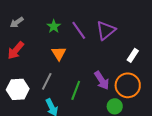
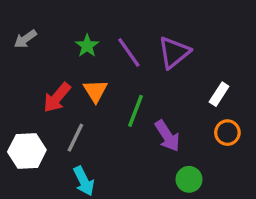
red arrow: (16, 50) -> (57, 97), moved
orange circle: (128, 85) -> (227, 133), moved, size x0.6
green line: (76, 90) -> (136, 111), moved

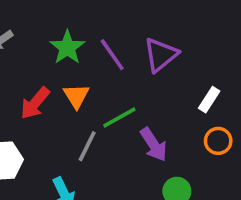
green star: (87, 46) -> (67, 47), size x1.4
green line: (136, 111) -> (119, 118), turned 40
gray line: (75, 138) -> (87, 146), moved

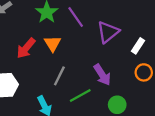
purple triangle: (161, 55) -> (108, 32), moved
green line: (119, 118) -> (80, 96), moved

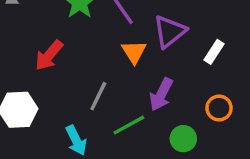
orange triangle: (53, 44) -> (134, 52), moved
orange circle: (144, 72) -> (219, 108), moved
purple arrow: (102, 75) -> (161, 94), turned 60

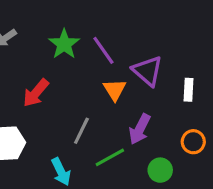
purple triangle: (170, 31) -> (148, 71), turned -40
white rectangle: (214, 52) -> (189, 90), turned -30

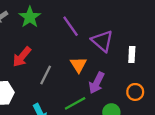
green star: (64, 44) -> (30, 17), moved
orange triangle: (115, 90) -> (79, 65), moved
gray line: (81, 131) -> (46, 75), moved

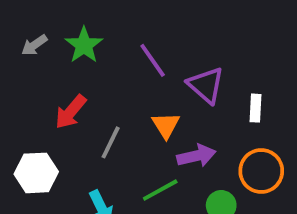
purple arrow: (97, 83) -> (196, 156), turned -130
orange circle: (135, 92) -> (261, 171), size x1.5

